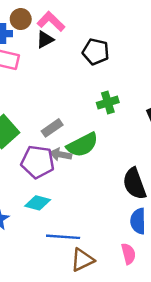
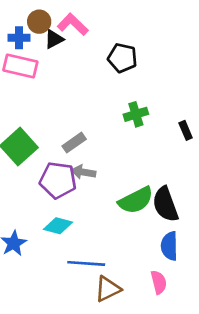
black triangle: (45, 40) -> (54, 39), moved
green semicircle: (82, 145) -> (136, 200), moved

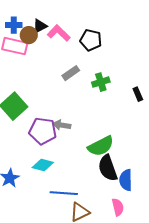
brown circle: (39, 22) -> (29, 35), moved
pink L-shape: (73, 24) -> (59, 33), moved
gray rectangle: (74, 143) -> (71, 73), moved
black semicircle: (165, 204) -> (108, 168), moved

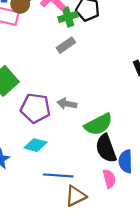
green cross: (101, 82) -> (68, 17), moved
gray arrow: (62, 125) -> (67, 104), moved
pink semicircle: (118, 207) -> (109, 179), moved

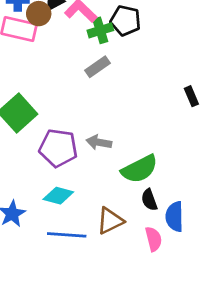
black semicircle: (106, 148) -> (149, 200), size x0.6
blue line: (58, 175) -> (67, 235), moved
brown triangle: (76, 196) -> (110, 221), moved

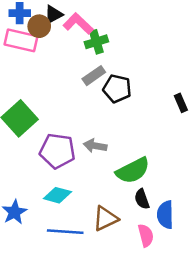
black pentagon: (125, 21) -> (117, 89), moved

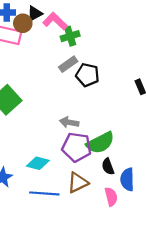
purple pentagon: (57, 151) -> (77, 147), moved

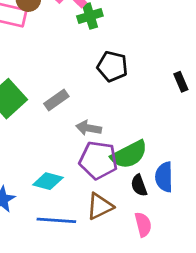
gray rectangle: (68, 64) -> (56, 100), moved
blue semicircle: (127, 179) -> (164, 177), moved

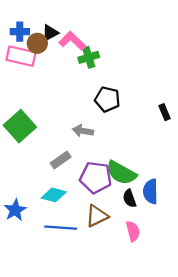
gray rectangle: (56, 100) -> (61, 160), moved
gray arrow: (89, 128) -> (83, 131), moved
green semicircle: (129, 155) -> (121, 173), turned 56

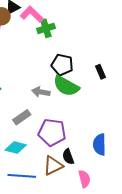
black rectangle: (165, 112) -> (100, 72), moved
green semicircle: (121, 173) -> (66, 86), moved
black semicircle: (130, 198) -> (68, 157), moved

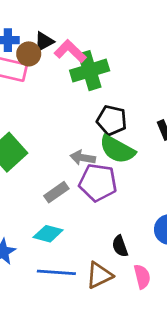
green cross: (46, 28) -> (90, 71), size x1.5
purple pentagon: (52, 132) -> (98, 183), moved
brown triangle: (53, 166) -> (99, 275), moved

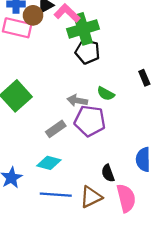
black pentagon: (112, 120) -> (88, 52), moved
green semicircle: (117, 149) -> (106, 94), size x0.6
pink semicircle: (142, 277) -> (126, 198), size x1.4

